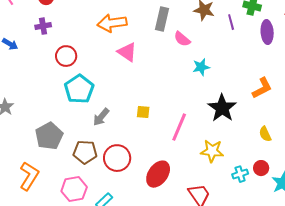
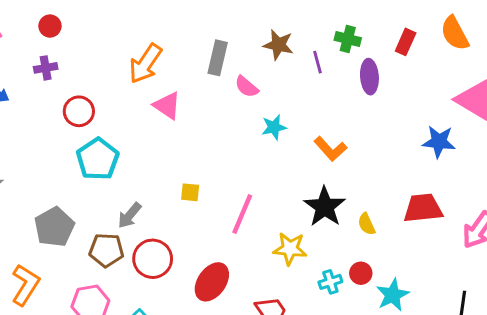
orange arrow: (112, 23) -> (145, 64), turned -48
orange L-shape: (262, 88) -> (330, 149), moved, turned 75
black star: (222, 108) -> (325, 207), moved
gray arrow: (101, 117) -> (129, 215), moved

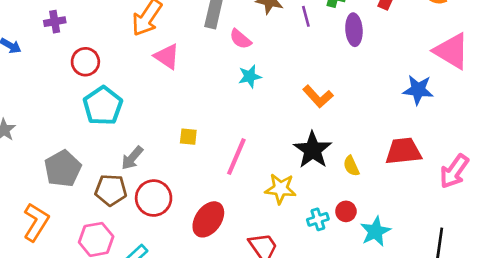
cyan star: (274, 127) -> (250, 76), moved

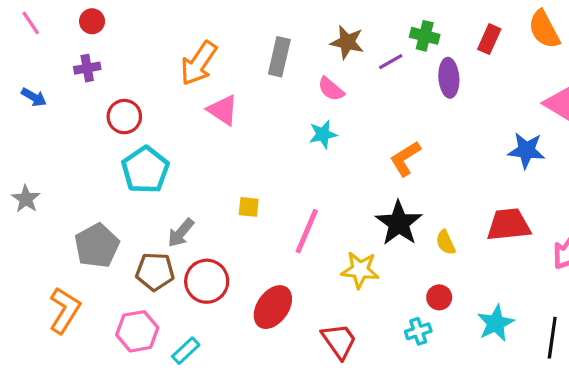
purple line: (306, 16) -> (391, 62), turned 75
pink semicircle: (240, 39) -> (331, 89), moved
orange L-shape: (318, 96) -> (405, 159), turned 100
cyan cross: (318, 219) -> (418, 331), moved
cyan star: (375, 231) -> (496, 323), moved

